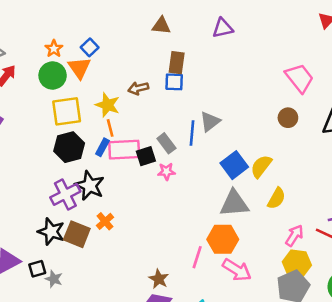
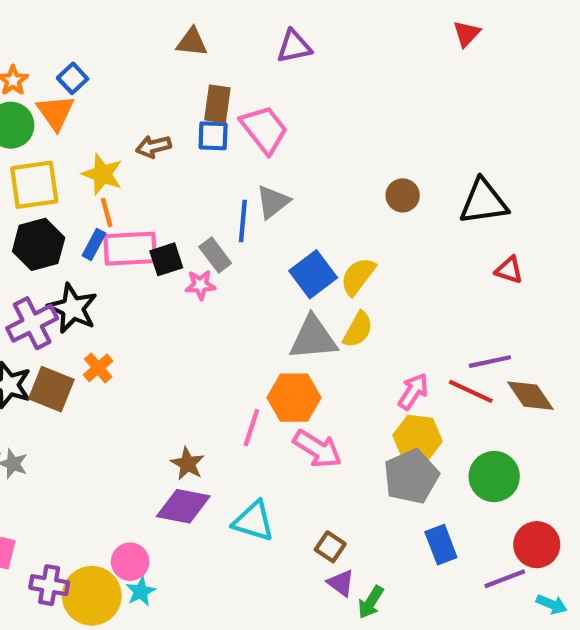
pink trapezoid: (299, 78) -> (264, 129), moved
gray rectangle: (166, 143) -> (215, 255), moved
yellow semicircle: (276, 198) -> (358, 330), moved

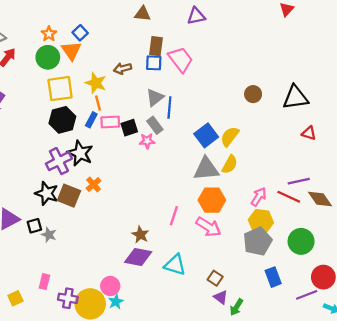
gray triangle: (273, 202) -> (155, 97), moved
pink rectangle: (130, 249) -> (110, 122), size x0.7
orange hexagon: (294, 398) -> (212, 200), moved

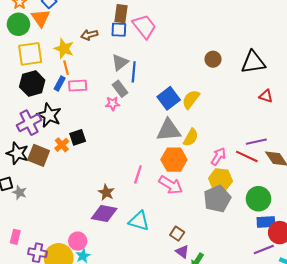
black square: (129, 128) -> (78, 137), moved
yellow semicircle: (230, 164) -> (191, 137), moved
blue rectangle: (273, 277) -> (266, 222), moved, turned -72

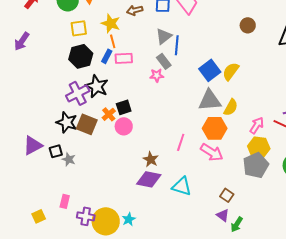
yellow square: (30, 54) -> (79, 28), size x0.7
brown circle: (213, 59) -> (248, 25), moved
brown square: (177, 234) -> (227, 195), moved
pink circle: (78, 241) -> (124, 126), moved

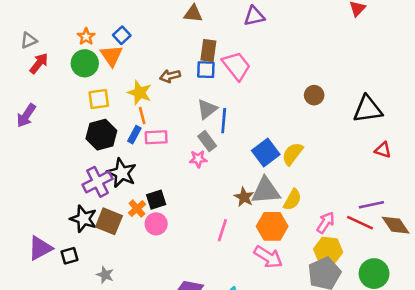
pink line: (181, 142) -> (222, 230), moved
gray star: (69, 159) -> (105, 275), moved
brown star: (151, 159) -> (244, 197), moved

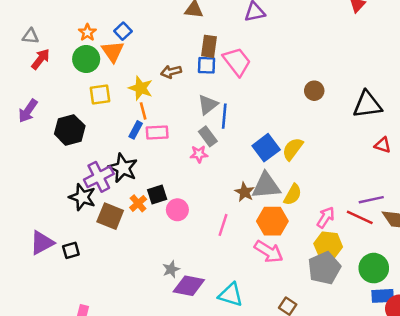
gray triangle: (29, 40) -> (30, 36), turned 30
black hexagon: (101, 135) -> (70, 130), moved
black star: (83, 219) -> (82, 197), moved
pink circle: (156, 224) -> (177, 210), moved
gray star: (105, 275) -> (171, 269), moved, turned 30

